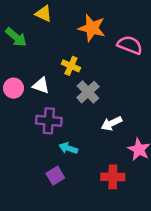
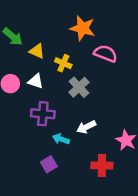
yellow triangle: (44, 14) -> (37, 51), moved
pink semicircle: (130, 45) -> (106, 53), moved
white arrow: (111, 123) -> (86, 127), moved

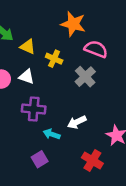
gray cross: (79, 87) -> (85, 77), moved
red cross: (102, 166) -> (92, 160), turned 30

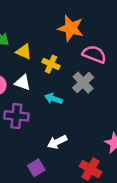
purple cross: (34, 109) -> (16, 116), moved
white arrow: (77, 122) -> (57, 142), moved
cyan arrow: (52, 134) -> (53, 99), moved

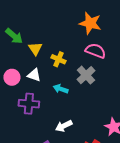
orange star: (71, 28) -> (90, 23), moved
yellow triangle: (24, 52) -> (35, 49), turned 32

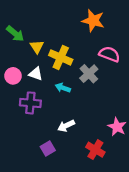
pink semicircle: (96, 51) -> (109, 54), moved
yellow cross: (59, 59) -> (61, 57), size x1.5

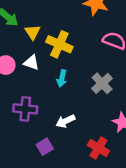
gray cross: (89, 74) -> (102, 83), moved
cyan arrow: (63, 88) -> (62, 78), turned -96
purple cross: (30, 103) -> (25, 109), moved

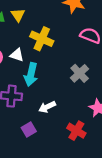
yellow triangle: (33, 32) -> (18, 15), moved
cyan arrow: (62, 78) -> (31, 74), moved, size x1.5

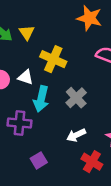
gray cross: (80, 73) -> (76, 98), moved
white arrow: (47, 107) -> (76, 135), moved

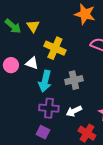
gray cross: (76, 98) -> (74, 80), turned 30
purple cross: (19, 123) -> (49, 108), moved
purple square: (39, 160) -> (43, 132), turned -32

